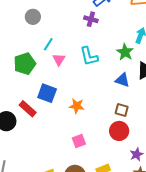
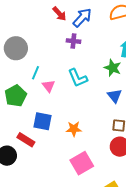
gray circle: (33, 17) -> (16, 48), size x1.5
blue triangle: (122, 80) -> (115, 96), turned 42
pink square: (79, 141) -> (82, 163), size x1.6

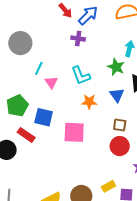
green pentagon: (16, 96) -> (17, 106), moved
orange star: (74, 129) -> (89, 102), moved
pink square: (82, 163) -> (74, 132), moved, turned 30

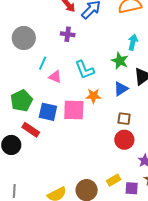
purple cross: (78, 39) -> (68, 34), moved
pink triangle: (51, 82) -> (55, 77), turned -32
blue triangle: (117, 95) -> (121, 89), turned 35
pink square: (74, 132) -> (74, 110), moved

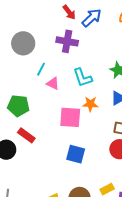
purple cross: (68, 34) -> (67, 41), size x1.5
green pentagon: (22, 101) -> (18, 106), turned 30
blue square: (48, 112) -> (76, 154), moved

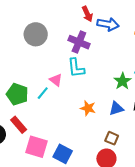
blue arrow: (92, 18) -> (108, 24), turned 40
cyan line: (41, 69) -> (43, 93), moved
cyan L-shape: (83, 77) -> (76, 68), moved
pink square: (70, 117) -> (36, 147), moved

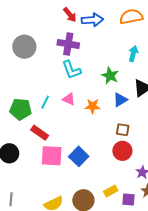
pink triangle: (56, 80) -> (69, 99), moved
green star: (123, 81) -> (110, 76), moved
red rectangle: (19, 125) -> (40, 133), moved
blue square: (63, 154) -> (79, 156), turned 30

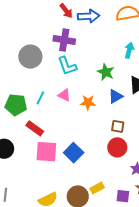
gray circle: (24, 47) -> (30, 57), moved
yellow rectangle: (111, 191) -> (97, 188), moved

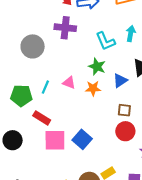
cyan L-shape: (67, 66) -> (105, 41), moved
green star: (106, 72) -> (97, 67), moved

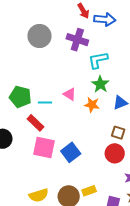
cyan L-shape: (105, 41) -> (98, 60), moved, turned 90
gray circle: (33, 46) -> (39, 36), moved
cyan line: (45, 87) -> (45, 103), moved, turned 56

